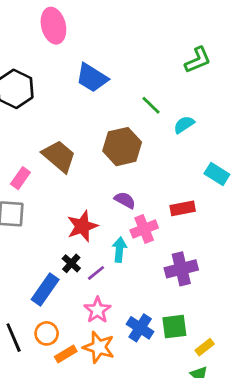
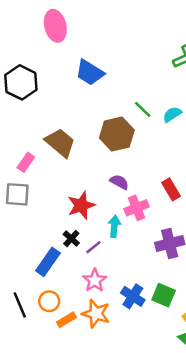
green line: (151, 105) -> (143, 109), moved
red rectangle: (183, 208) -> (171, 189), turned 70
green square: (174, 327) -> (164, 295), turned 30

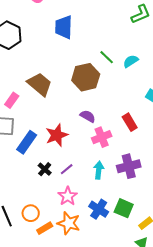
blue trapezoid: (90, 73) -> (64, 27), turned 60
cyan arrow: (114, 226) -> (99, 170), moved
black cross: (71, 239) -> (45, 169), moved
blue rectangle: (48, 262) -> (27, 142), moved

